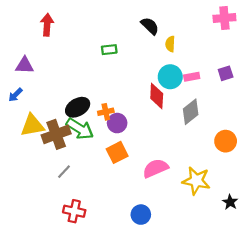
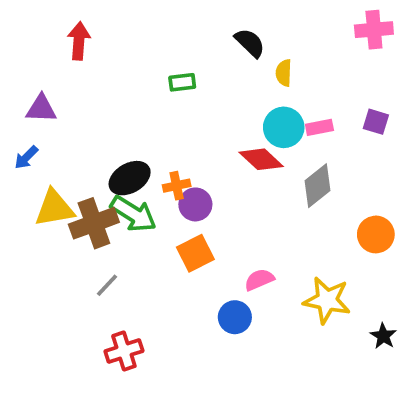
purple square: (226, 73) -> (376, 122), turned 35
red diamond: (157, 96) -> (261, 159), turned -50
pink semicircle: (156, 168) -> (259, 280), size x0.7
red cross: (74, 211) -> (124, 351), turned -30
blue circle: (141, 215) -> (235, 317), moved

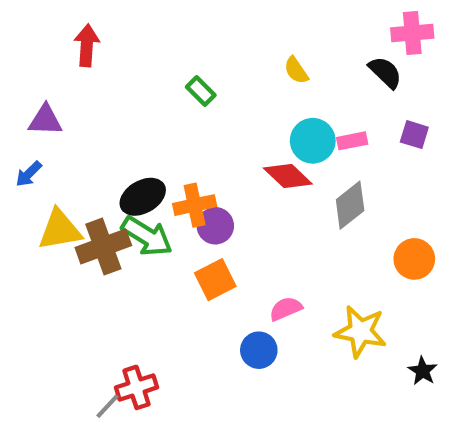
black semicircle: (250, 43) -> (385, 72), moved
yellow semicircle: (284, 73) -> (296, 70), moved, turned -36
green rectangle: (182, 82) -> (201, 91), turned 52
orange cross: (177, 186) -> (195, 205), size x1.4
gray line: (107, 285) -> (107, 406), moved

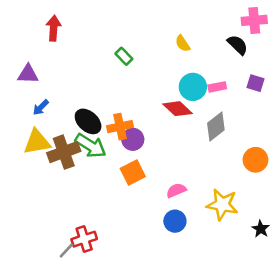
blue arrow: (29, 174) -> (41, 107), moved
black ellipse: (143, 197) -> (88, 121), turned 72
blue circle: (259, 350) -> (175, 221), moved

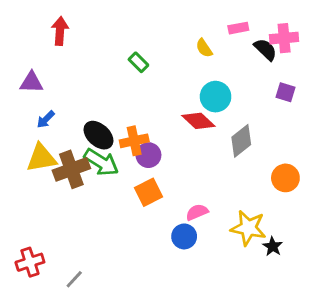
pink cross: (254, 20) -> (284, 38), moved
pink rectangle: (217, 87) -> (238, 28), moved
blue circle: (175, 221) -> (184, 236), moved
black star: (261, 229) -> (273, 246), moved
red cross: (84, 239) -> (30, 262), moved

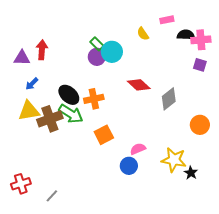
red arrow: (60, 31) -> (42, 50), moved
pink cross: (284, 38) -> (201, 40), moved
black semicircle: (265, 49) -> (186, 35), turned -42
cyan circle: (216, 97) -> (112, 52), moved
purple circle: (148, 155) -> (97, 57), moved

